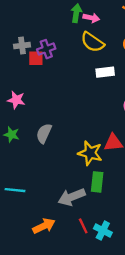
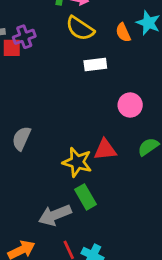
green rectangle: (97, 182) -> (86, 197), turned -36

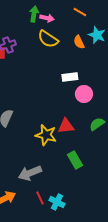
white rectangle: (95, 65) -> (70, 77), moved
green rectangle: (86, 197) -> (75, 160), moved

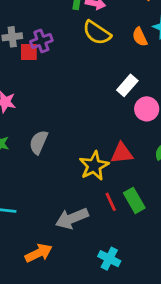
white rectangle: (70, 77) -> (127, 85), turned -42
yellow star: (46, 135) -> (94, 166), turned 30
red line: (40, 198) -> (111, 202), moved

